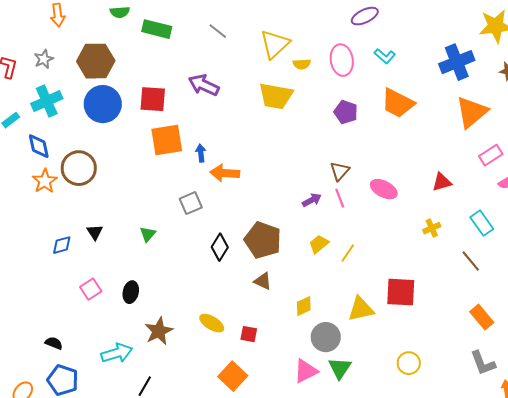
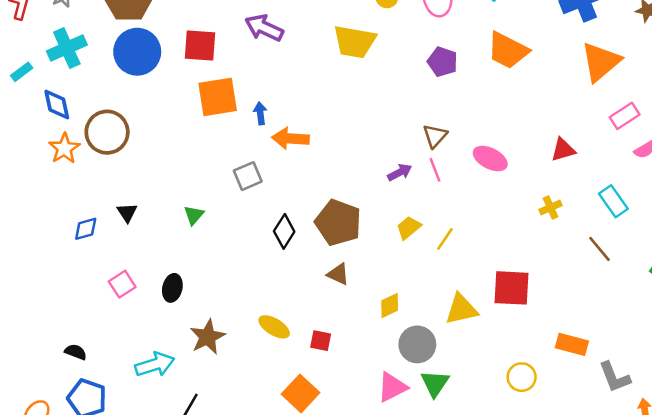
orange rectangle: (482, 317) -> (572, 344), moved, turned -35

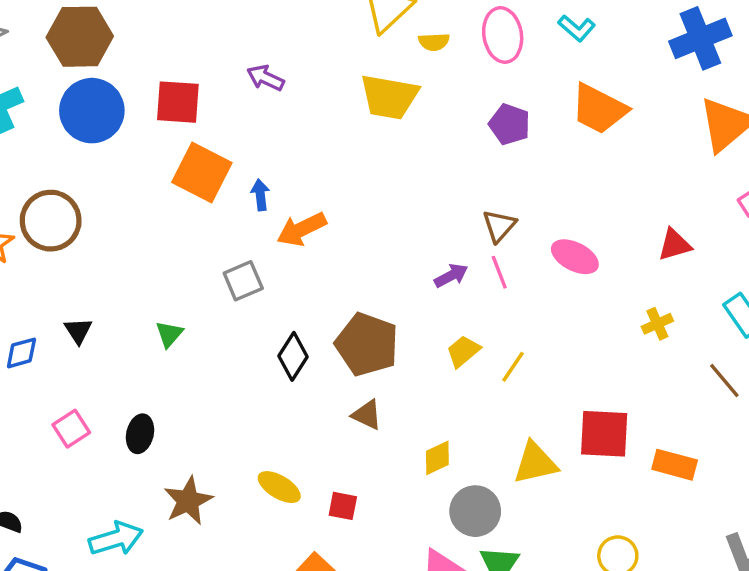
purple arrow: (264, 28) -> (265, 78), size x0.7
orange square: (218, 97) -> (202, 172), turned 36
orange arrow: (290, 138) -> (302, 229), turned -30
orange rectangle: (572, 344) -> (675, 465), moved

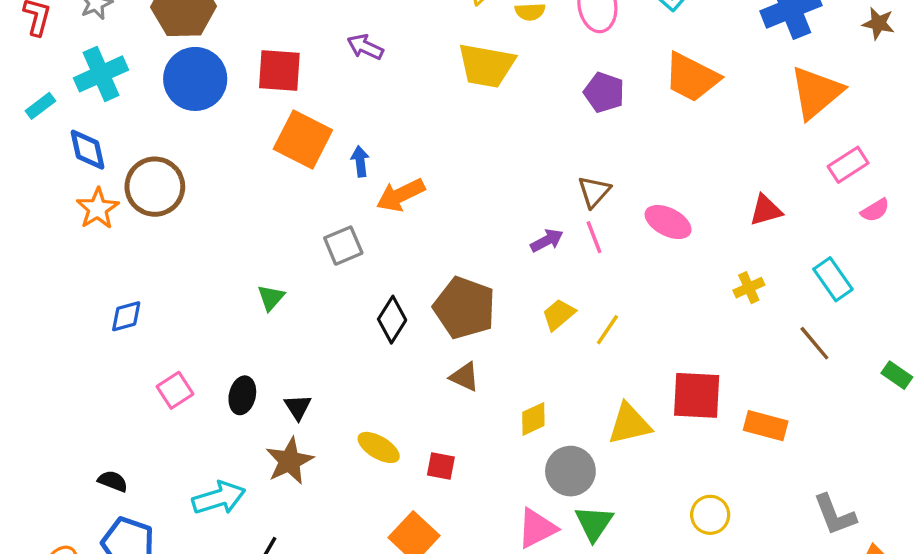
black triangle: (78, 331) -> (298, 407), moved

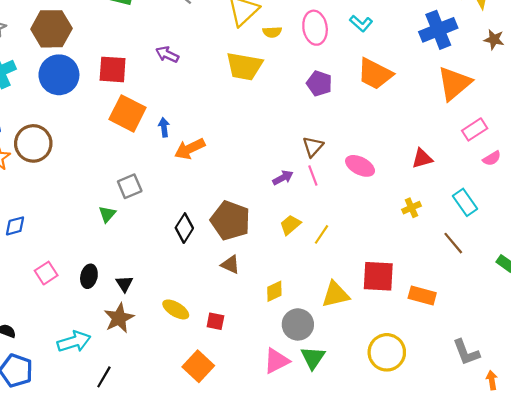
gray square: (343, 246) -> (130, 186), moved
yellow circle: (710, 515) -> (387, 352), size x1.5

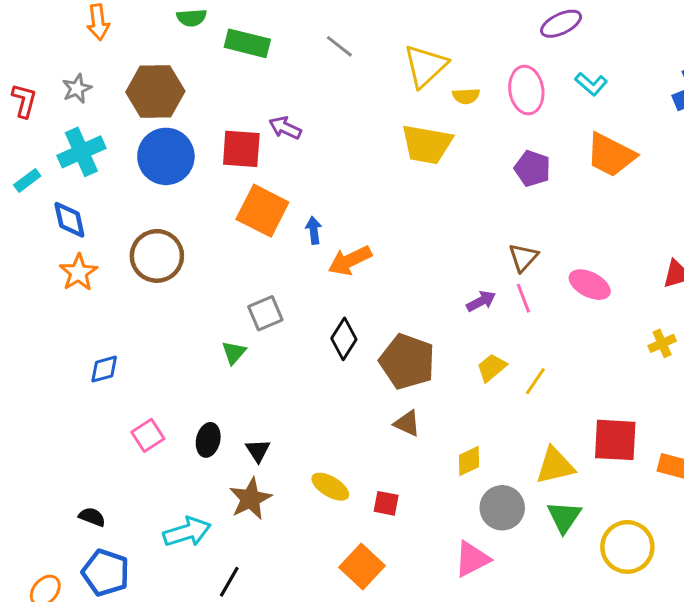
purple arrow: (167, 54) -> (285, 128), moved
brown circle: (33, 143) -> (157, 256), moved
black diamond: (184, 228) -> (344, 339), moved
green triangle: (313, 358) -> (564, 517), moved

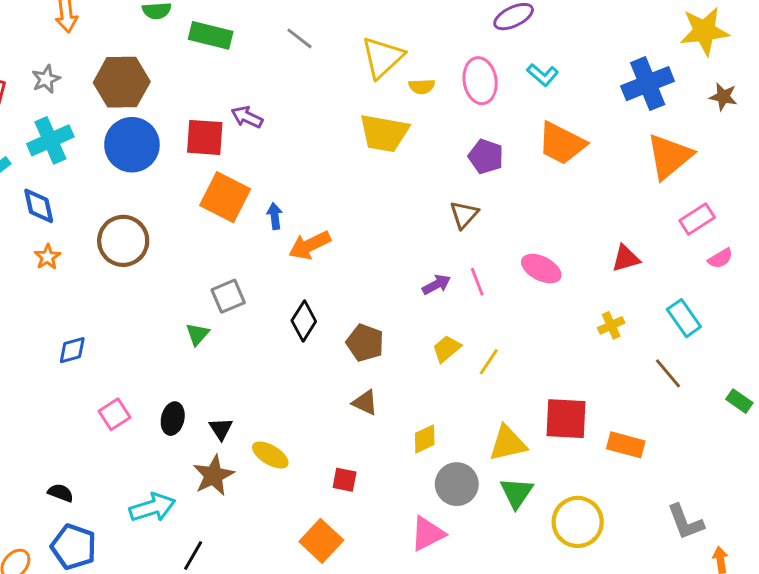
brown triangle: (523, 257) -> (464, 215), moved
orange star: (78, 273) -> (47, 257), size x0.7
brown pentagon: (407, 362) -> (365, 343), size x0.7
yellow ellipse: (330, 487) -> (270, 455), moved

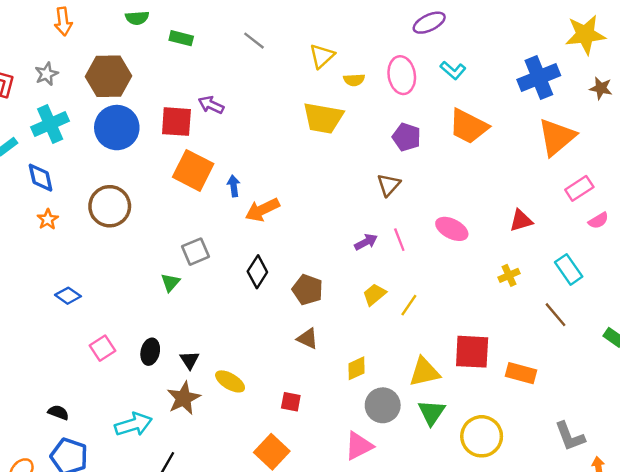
green rectangle: (211, 35) -> (181, 38), size x0.7
yellow triangle: (382, 57) -> (322, 56), size x0.7
blue diamond: (72, 350) -> (68, 296), turned 50

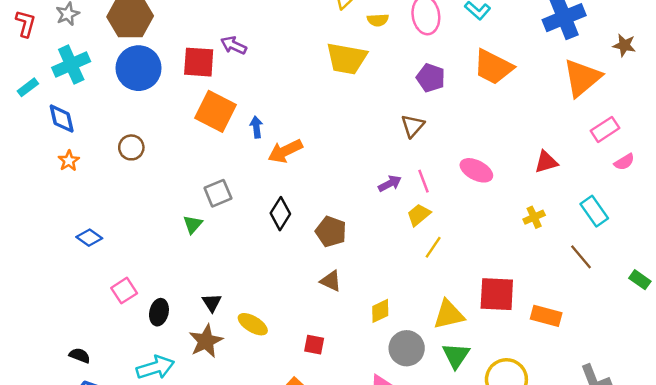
brown star: (601, 88) -> (624, 45), moved
brown circle: (110, 206) -> (131, 147), size x0.6
yellow trapezoid: (374, 294) -> (419, 215), moved
black ellipse: (150, 352) -> (159, 312), moved

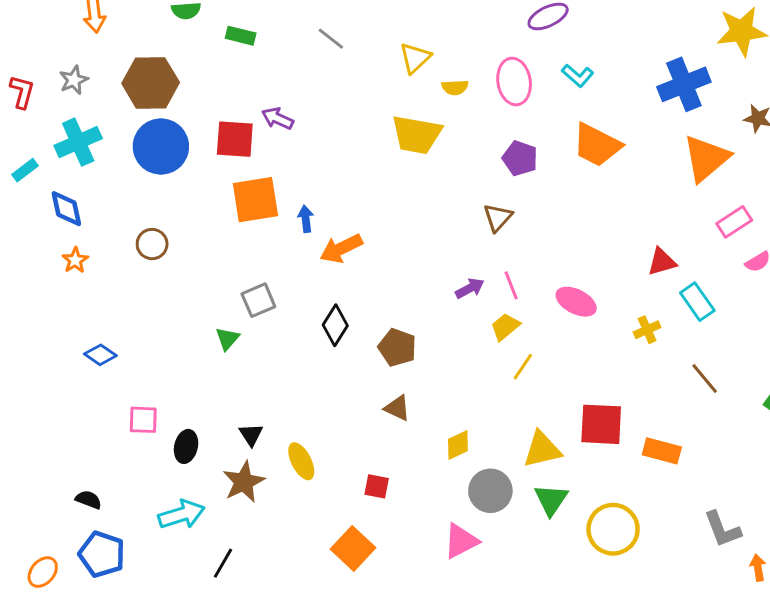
orange square: (215, 111) -> (255, 200), turned -36
pink ellipse: (476, 170) -> (576, 302), moved
cyan rectangle: (594, 211) -> (697, 302), moved
pink square: (124, 291) -> (143, 420), turned 35
yellow ellipse: (253, 324) -> (301, 461), turned 32

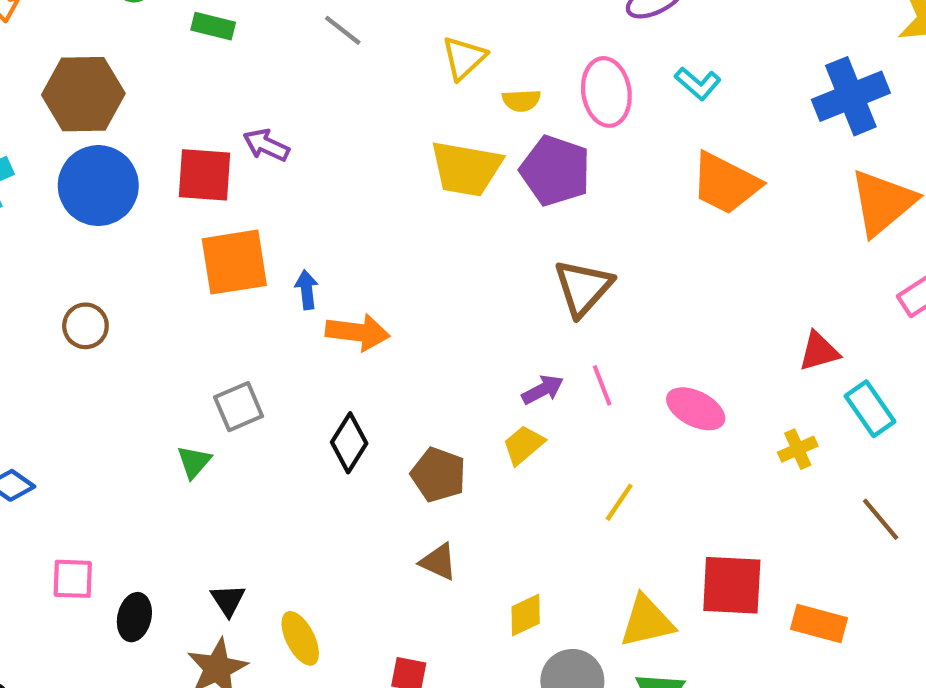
purple pentagon: (520, 158) -> (555, 171), moved, size x1.4
brown triangle: (498, 217) -> (583, 288), size x1.4
orange arrow: (341, 248) -> (358, 332), turned -147
yellow trapezoid: (505, 327) -> (523, 445), moved

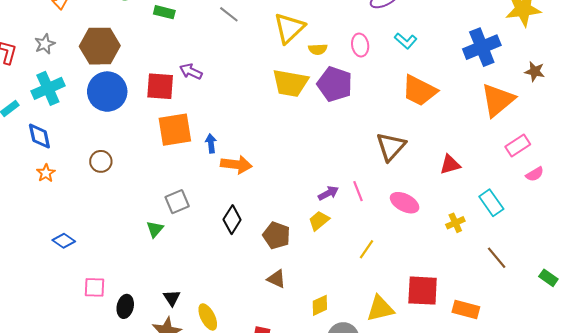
yellow triangle: (464, 58) -> (289, 28), size x1.4
pink ellipse: (606, 92) -> (360, 45), size x0.7
brown triangle: (583, 288) -> (391, 147), moved
red triangle: (819, 351) -> (450, 165), moved

